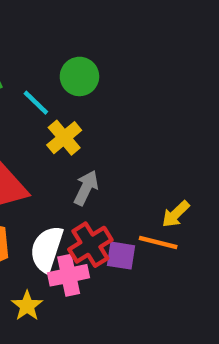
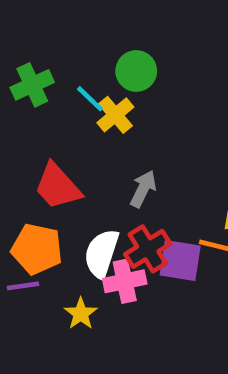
yellow cross: (64, 138) -> (115, 115), moved
purple square: (121, 256) -> (180, 260), size x1.4

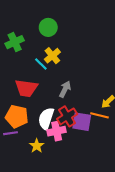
green circle: (136, 71) -> (48, 27), moved
cyan line: (90, 99) -> (41, 64), moved
red trapezoid: (58, 187) -> (26, 88), turned -40

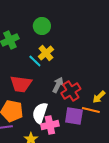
red cross: (67, 116) -> (71, 91), moved

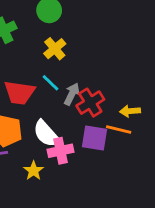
cyan line: (35, 61) -> (51, 83), moved
yellow arrow: (99, 97) -> (130, 111), turned 40
white semicircle: (40, 113) -> (46, 134), turned -60

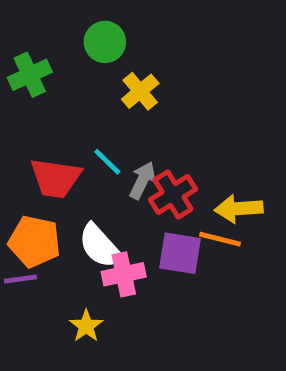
yellow cross: (55, 49) -> (140, 91), moved
yellow arrow: (130, 111) -> (239, 209), size x1.4
yellow star: (34, 171) -> (86, 326), moved

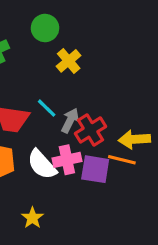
pink cross: (124, 274) -> (67, 160), moved

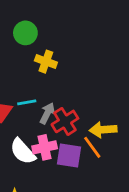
yellow cross: (69, 61) -> (46, 62), turned -30
cyan line: (47, 108) -> (27, 102), turned -54
orange line: (122, 160) -> (92, 147), turned 40

